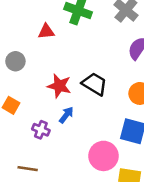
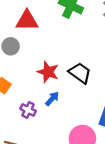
red triangle: (46, 31) -> (27, 21), moved, size x1.5

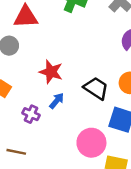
black trapezoid: (80, 73) -> (96, 88), moved

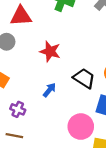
red star: (51, 72) -> (50, 51), moved
purple cross: (31, 114) -> (18, 109), moved

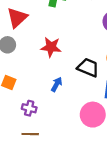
red triangle: (21, 16) -> (17, 18), turned -30

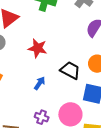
purple cross: (29, 108) -> (42, 117), moved

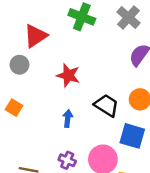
blue arrow: (40, 83) -> (68, 118), turned -32

